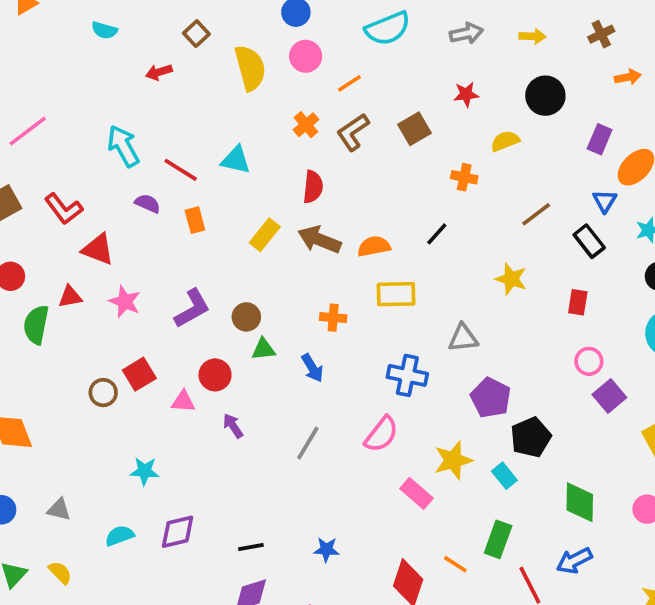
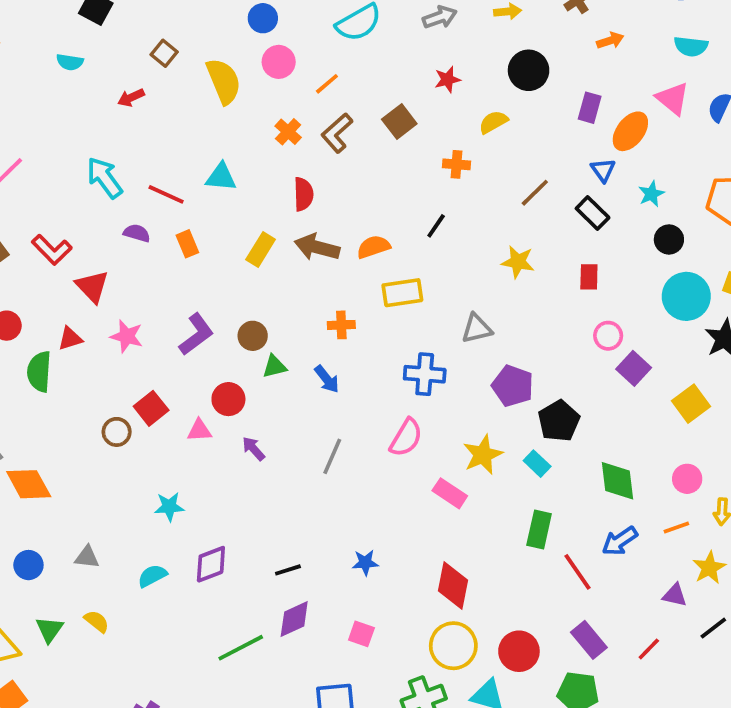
red triangle: (98, 249) -> (92, 286), turned 33
orange line: (455, 564) -> (676, 527), moved, turned -45

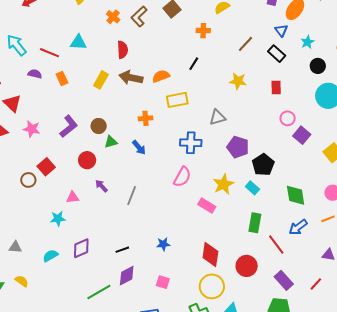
pink triangle: (199, 430) -> (73, 197), moved
gray line: (332, 456) -> (132, 196), moved
red circle: (519, 651) -> (247, 266), moved

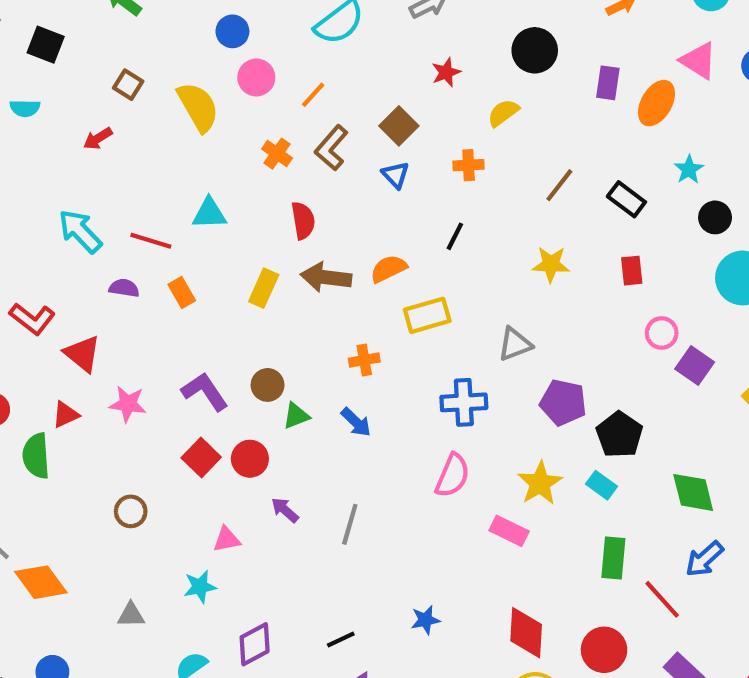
blue triangle: (281, 30) -> (396, 175), moved
purple L-shape: (69, 126) -> (205, 392), turned -80
red square: (46, 167) -> (201, 457), moved
gray triangle: (15, 247) -> (131, 615), moved

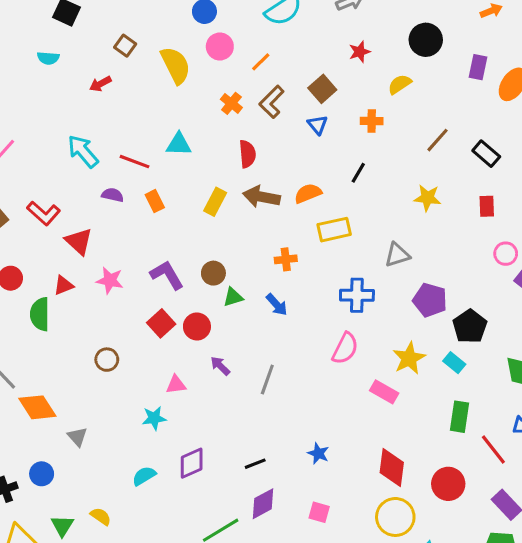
gray triangle: (131, 615) -> (77, 437), moved, turned 45
blue star: (425, 620) -> (318, 453), turned 30

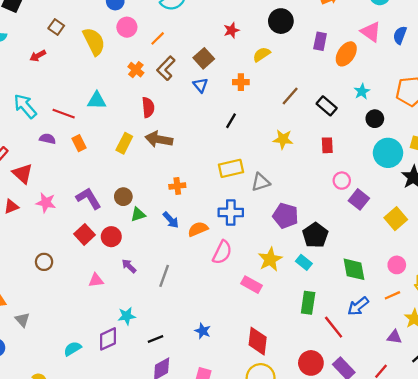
orange semicircle: (308, 193) -> (198, 229), moved
yellow rectangle: (334, 230) -> (231, 168), moved
cyan star: (154, 418) -> (127, 316), moved
red circle: (448, 484) -> (311, 363), moved

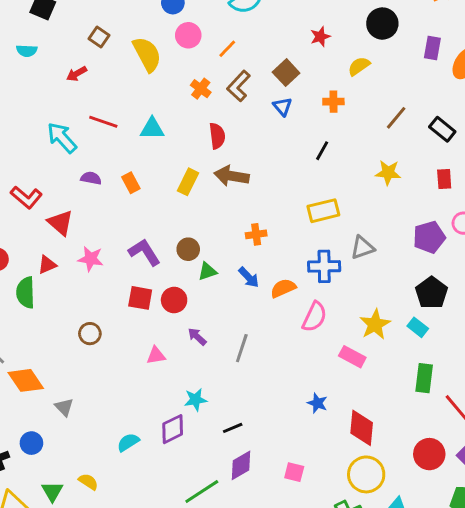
red line: (64, 114) -> (103, 122), moved
gray triangle: (261, 182) -> (362, 248), moved
purple pentagon: (285, 216) -> (429, 237), moved, turned -30
red square: (84, 234) -> (140, 298), turned -36
blue star: (203, 331) -> (317, 403), moved

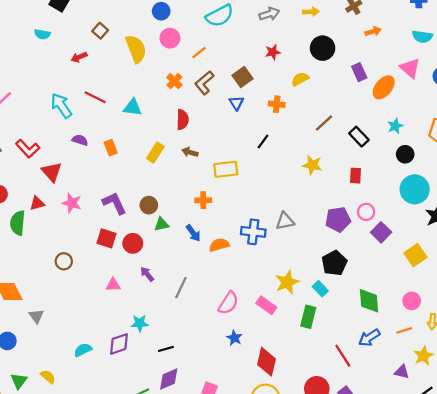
purple rectangle: (432, 48) -> (359, 72), turned -42
brown arrow: (232, 176) -> (190, 152), size x0.6
yellow rectangle: (323, 211) -> (226, 169), moved
pink semicircle: (314, 317) -> (228, 303), moved
green rectangle: (424, 378) -> (308, 317), moved

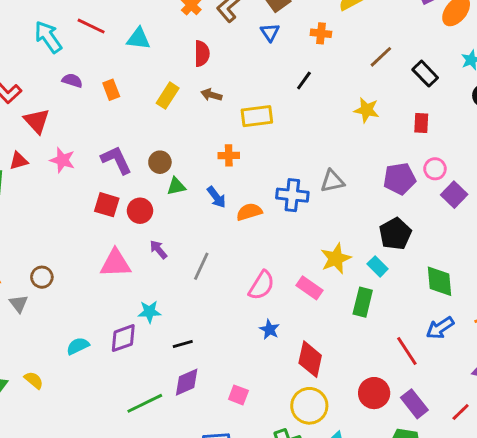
brown circle: (64, 261) -> (42, 277), moved
pink triangle: (113, 285) -> (115, 263), size x1.6

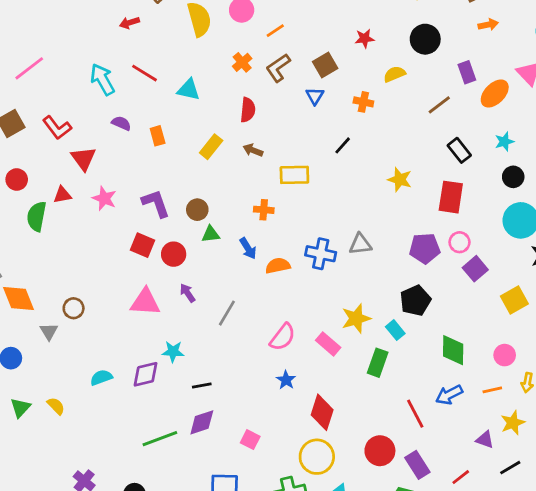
brown line: (381, 57) -> (439, 105), moved
red rectangle: (421, 123) -> (451, 197), size x1.6

